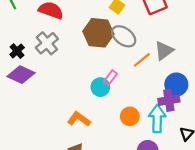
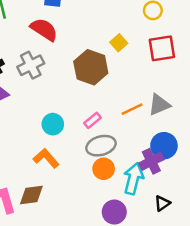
gray ellipse: (124, 36) -> (101, 146), moved, turned -65
cyan circle: (100, 87) -> (53, 124), moved
purple cross: (169, 100) -> (151, 161), turned -30

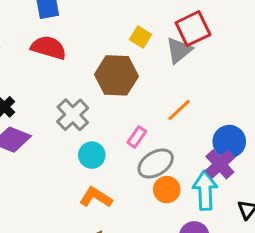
gray cross: (31, 65) -> (73, 115), moved
gray triangle: (159, 105) -> (179, 50), moved

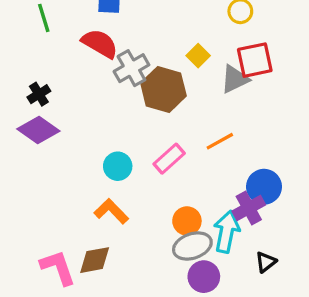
gray cross: (73, 115) -> (131, 68), moved
pink rectangle: (137, 137) -> (169, 159), size x1.4
gray ellipse: (156, 164) -> (192, 246), moved

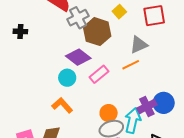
gray triangle: (235, 79) -> (139, 45), moved
black cross: (39, 94) -> (20, 31), turned 32
purple diamond: (38, 130) -> (78, 57), moved
blue circle: (264, 187) -> (164, 103), moved

